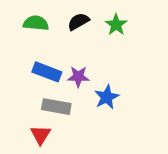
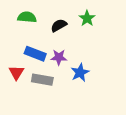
black semicircle: (78, 22) -> (59, 25), moved
red triangle: (41, 135) -> (16, 73), moved

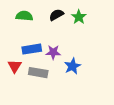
black semicircle: (59, 25) -> (56, 15), moved
blue rectangle: (35, 54) -> (32, 49), turned -30

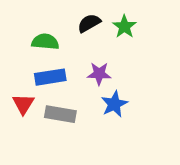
green semicircle: (24, 16) -> (45, 42), moved
purple star: (53, 52) -> (99, 74), moved

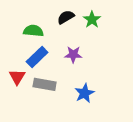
blue rectangle: (50, 77) -> (37, 57), turned -35
blue star: (114, 104) -> (84, 93), moved

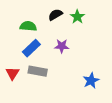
red triangle: (17, 77) -> (12, 73), moved
blue star: (84, 93) -> (91, 81), moved

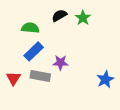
purple star: (62, 46) -> (60, 63), moved
blue star: (91, 81) -> (105, 79), moved

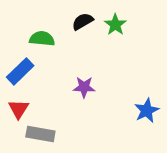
blue rectangle: (34, 51) -> (20, 71), moved
gray rectangle: (40, 76) -> (40, 134), moved

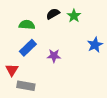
blue rectangle: (20, 71) -> (28, 48), moved
blue star: (147, 111) -> (95, 45), moved

